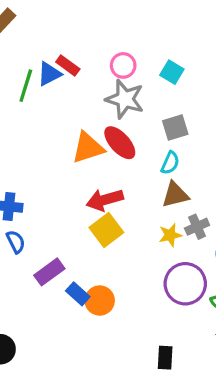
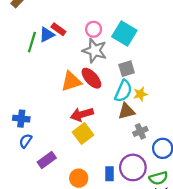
cyan square: (172, 72) -> (124, 34), size x1.6
cyan semicircle: (170, 163) -> (123, 91), size x1.5
yellow star: (170, 235) -> (140, 94), moved
blue semicircle: (16, 242) -> (26, 141), turned -120
blue rectangle: (78, 294) -> (110, 174), moved, turned 48

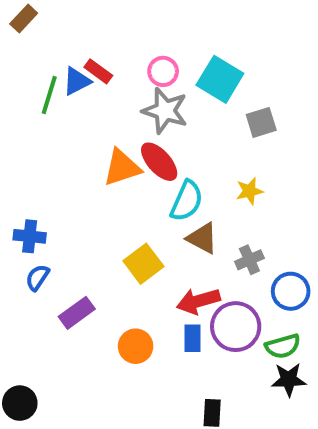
gray square: (127, 69) -> (261, 122), moved
cyan semicircle: (123, 91) -> (187, 201), moved
brown triangle: (127, 111) -> (202, 238), moved, turned 42
red arrow: (82, 114) -> (198, 301), moved

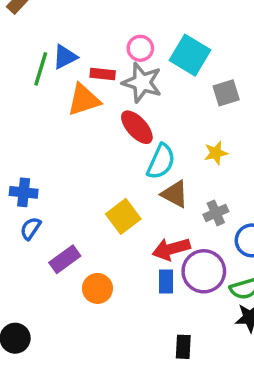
red rectangle: (98, 71) -> (103, 74), moved, turned -30
orange triangle: (122, 168) -> (84, 100), moved
orange circle: (136, 346) -> (97, 288), moved

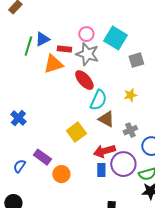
blue cross: (24, 192) -> (18, 118), turned 35
blue semicircle: (31, 228) -> (19, 166), moved
purple rectangle: (65, 259) -> (42, 157), turned 72

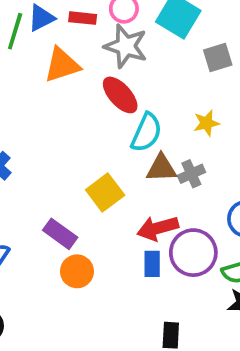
red rectangle: (64, 49) -> (83, 18), moved
brown triangle: (106, 119) -> (161, 168), turned -30
gray cross: (130, 130) -> (191, 174), moved
purple rectangle: (42, 157) -> (60, 234), moved

